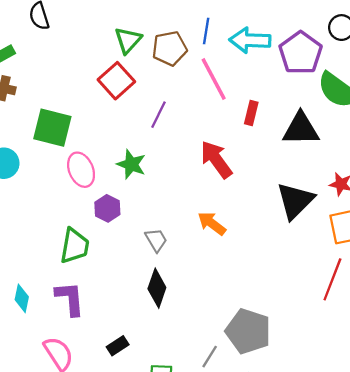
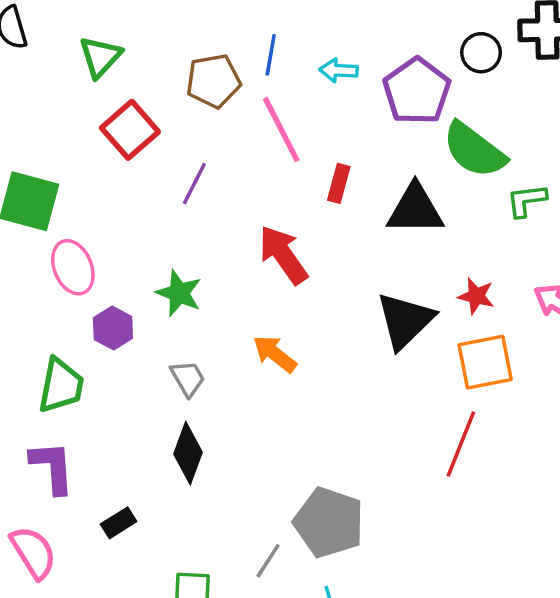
green triangle: (128, 40) -> (100, 57), moved
cyan arrow: (250, 40) -> (339, 70), size x0.6
green star: (131, 164) -> (179, 293), moved
black rectangle: (118, 346) -> (119, 523), moved

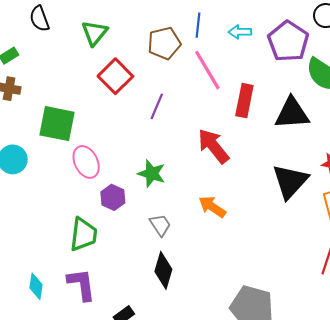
red rectangle: (339, 183) -> (244, 101), size x1.4

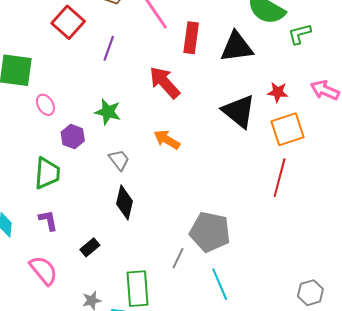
pink ellipse: (86, 162) -> (45, 105), size x0.7
black triangle: (290, 181) -> (239, 111), turned -30
purple L-shape: (81, 284) -> (48, 220), size x0.7

